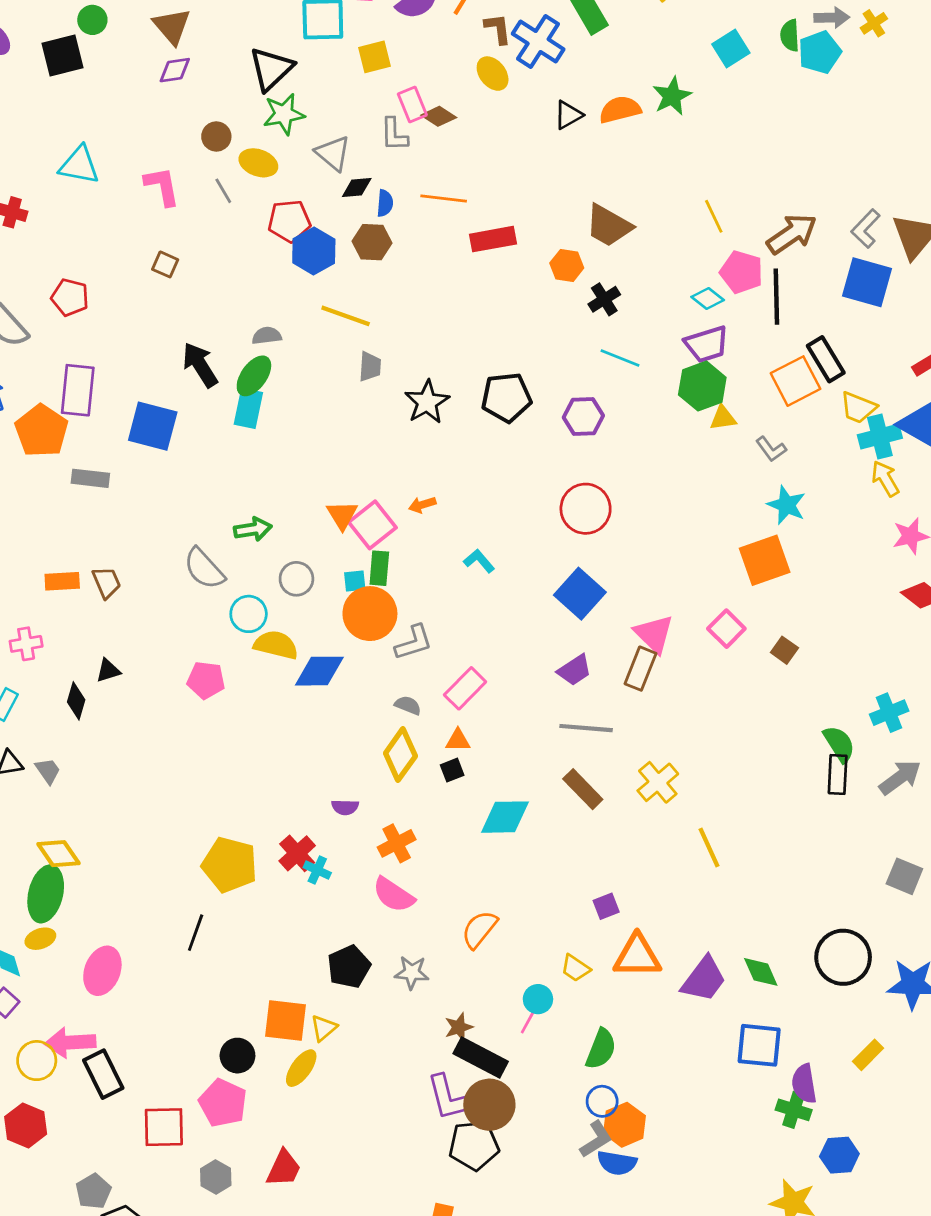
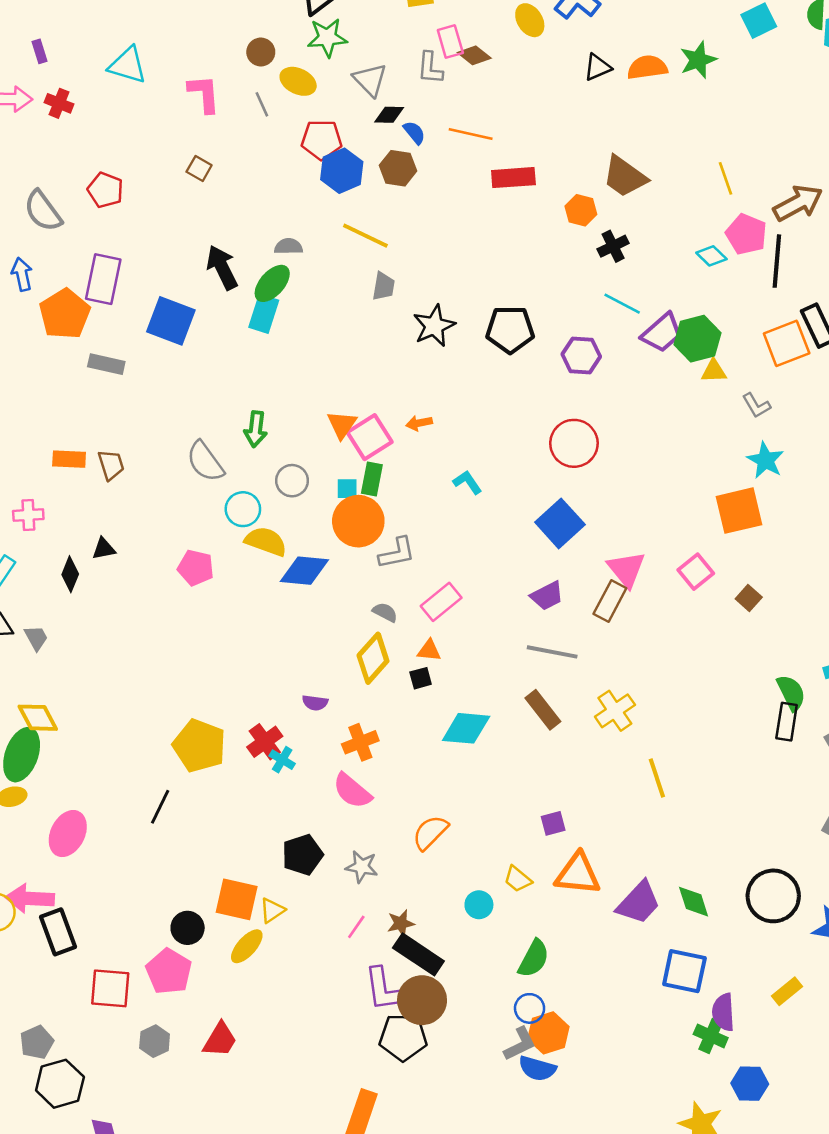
blue semicircle: (385, 203) -> (414, 133), turned -50
purple trapezoid: (707, 344) -> (662, 333), moved, turned -30
green arrow: (253, 529) -> (256, 429), turned 100
pink line: (528, 1021) -> (356, 927), moved

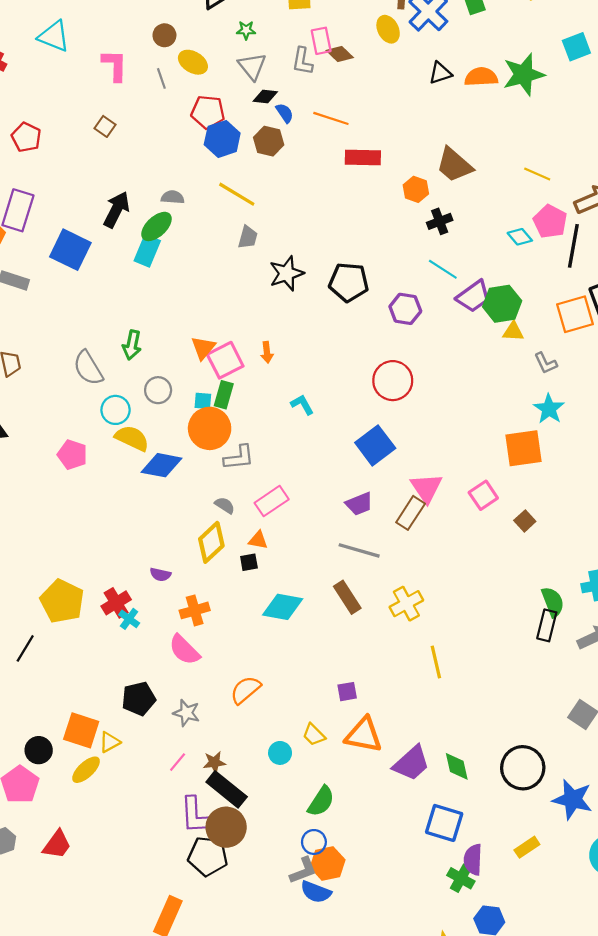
green star: (327, 38) -> (246, 30), moved, size x0.6
green star: (698, 60) -> (524, 74), size x1.4
yellow line: (725, 178) -> (537, 174), turned -52
black arrow: (222, 267) -> (117, 210), turned 48
orange arrow: (419, 423) -> (267, 352), turned -90

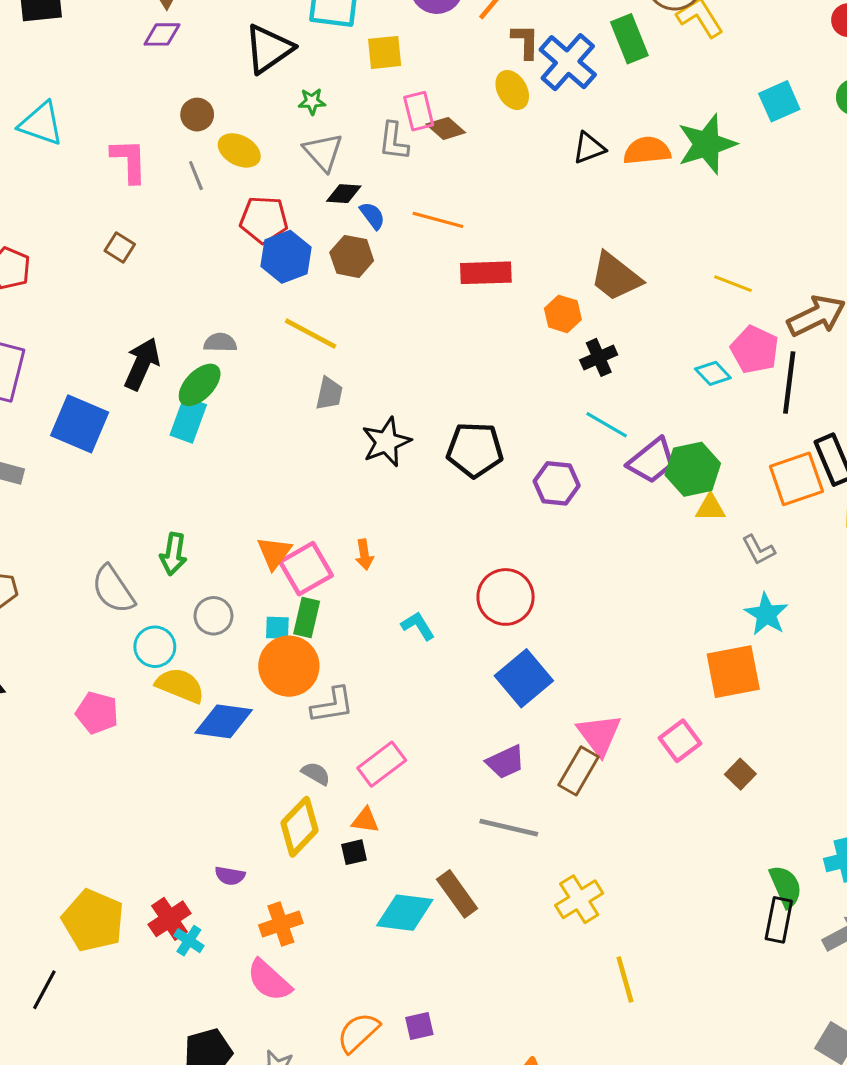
red circle: (393, 381) -> (506, 597), moved
brown rectangle: (347, 597) -> (457, 894), moved
purple square: (347, 692) -> (419, 1026), moved

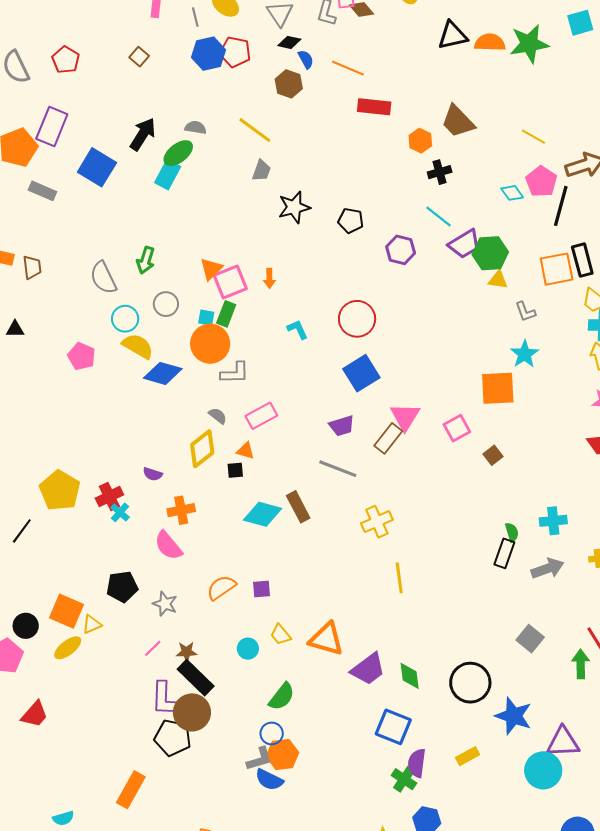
black triangle: (589, 148) -> (453, 35), size x1.4
blue hexagon: (286, 257) -> (209, 54), moved
black pentagon: (475, 450) -> (351, 221), size x0.7
green semicircle: (786, 886) -> (512, 532), size x0.7

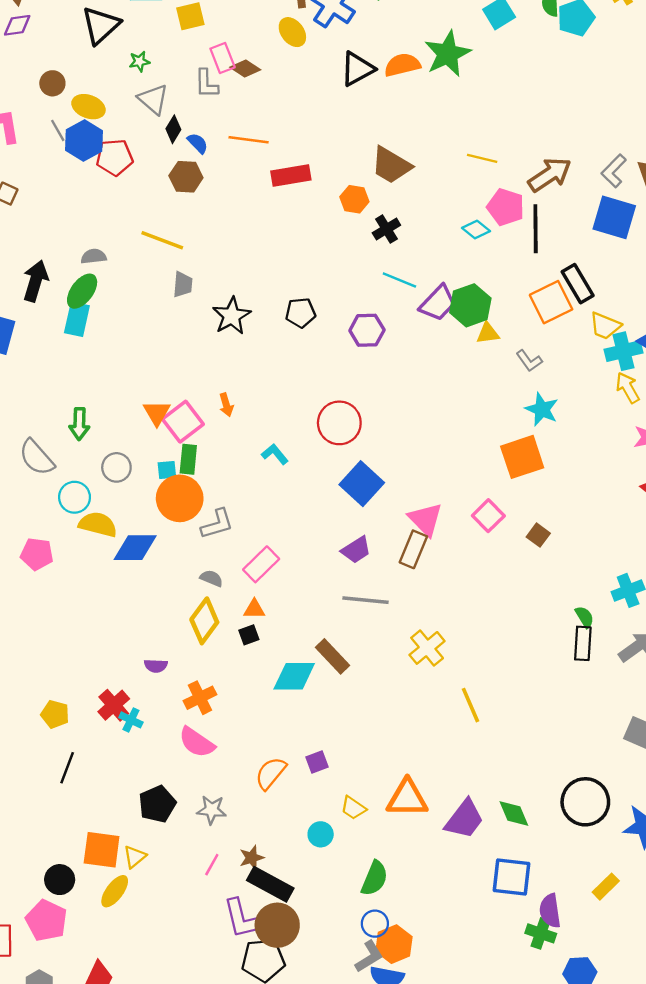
black diamond: (289, 42) -> (173, 129), turned -55
blue hexagon: (209, 54) -> (84, 141), moved
yellow pentagon: (60, 490) -> (55, 714), size x0.6
black line: (22, 531) -> (67, 768), moved

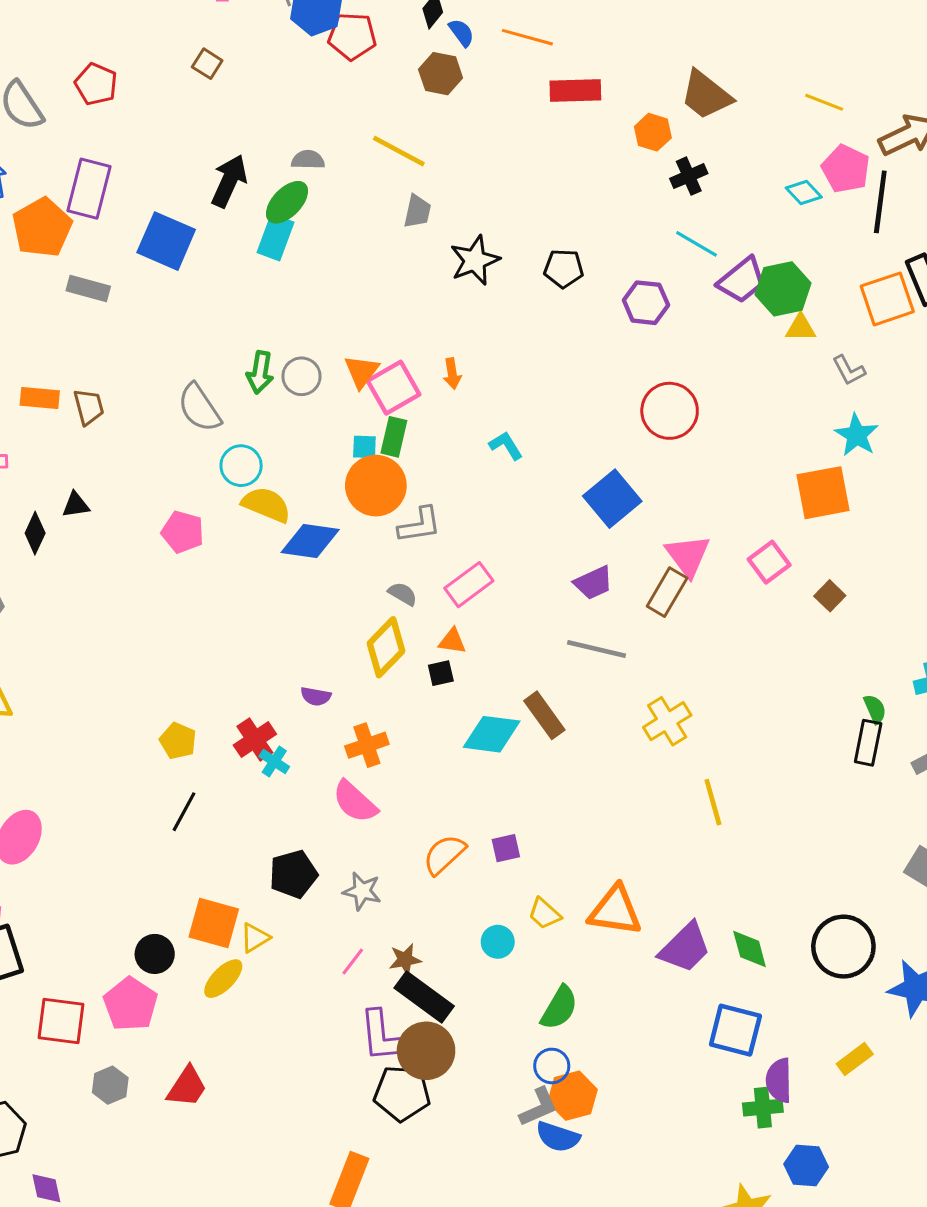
red circle: (339, 423) -> (670, 411), moved
gray circle: (116, 467) -> (301, 376), moved
green cross: (541, 933) -> (763, 1108), turned -32

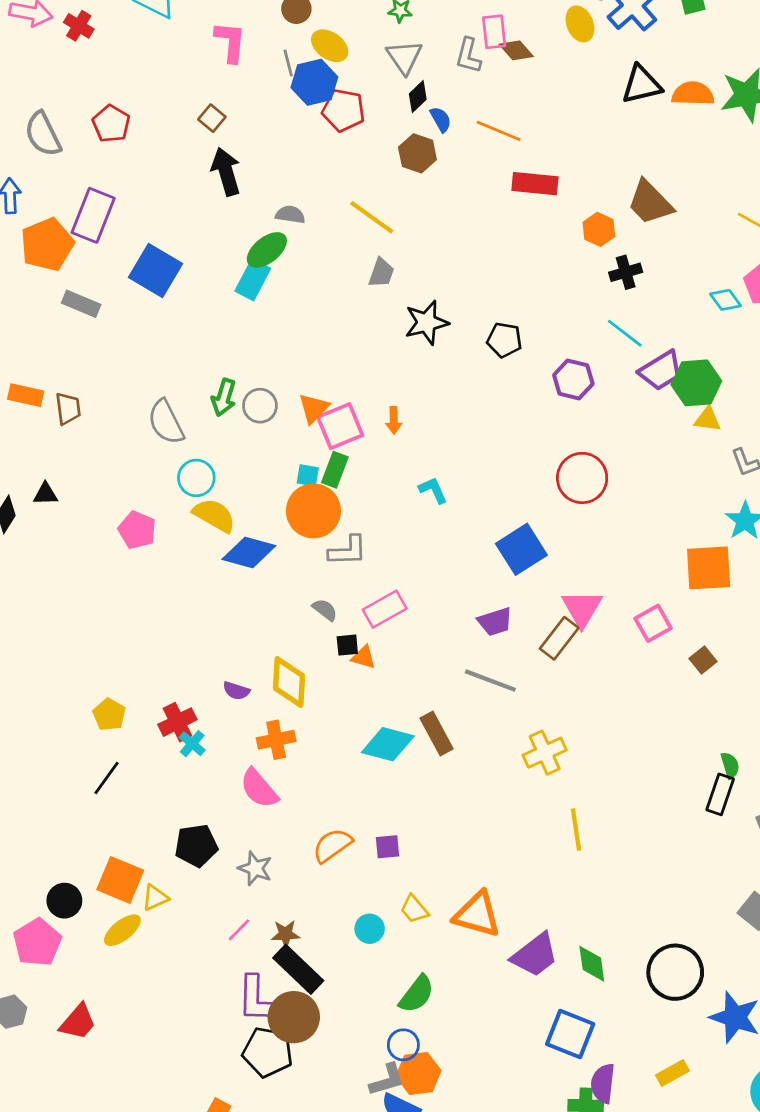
black arrow: (229, 181) -> (226, 172), moved, turned -48
yellow diamond: (386, 647) -> (289, 682), moved, turned -48
black square: (441, 673) -> (347, 645), moved

